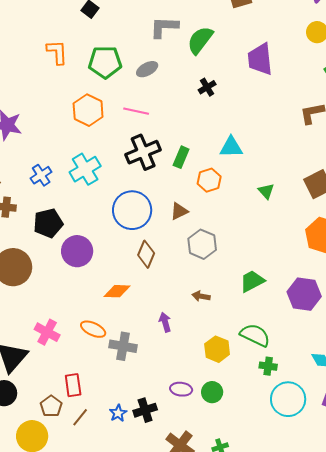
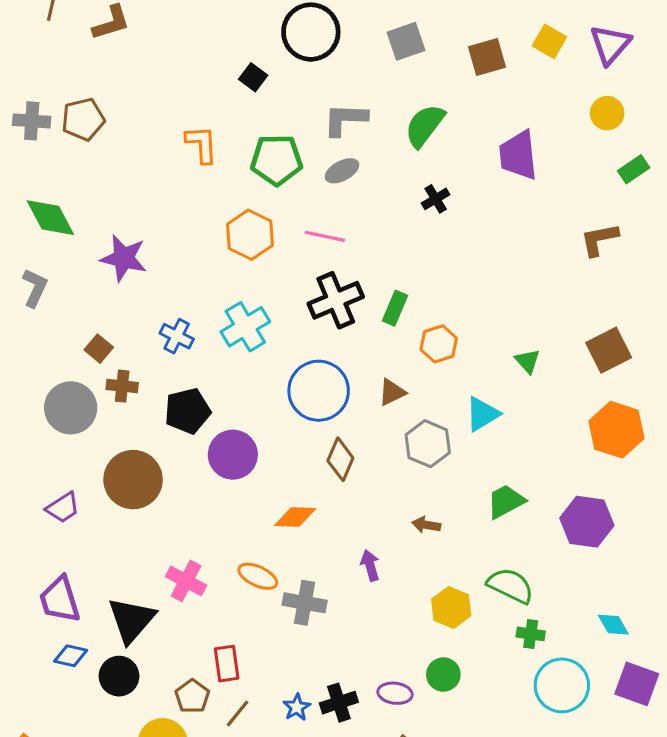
gray L-shape: (164, 27) -> (345, 119), moved
cyan triangle: (231, 147) -> (482, 414), moved, turned -30
blue cross: (41, 175) -> (177, 336), turned -30
purple ellipse: (181, 389) -> (395, 693), moved

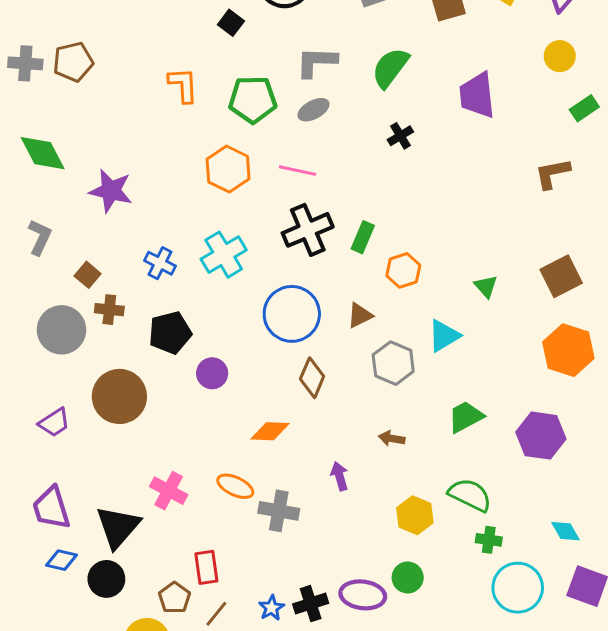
gray L-shape: (35, 288) -> (40, 237), moved
purple circle: (233, 455) -> (212, 373), size x0.7
purple ellipse: (395, 693) -> (363, 595), size x1.4

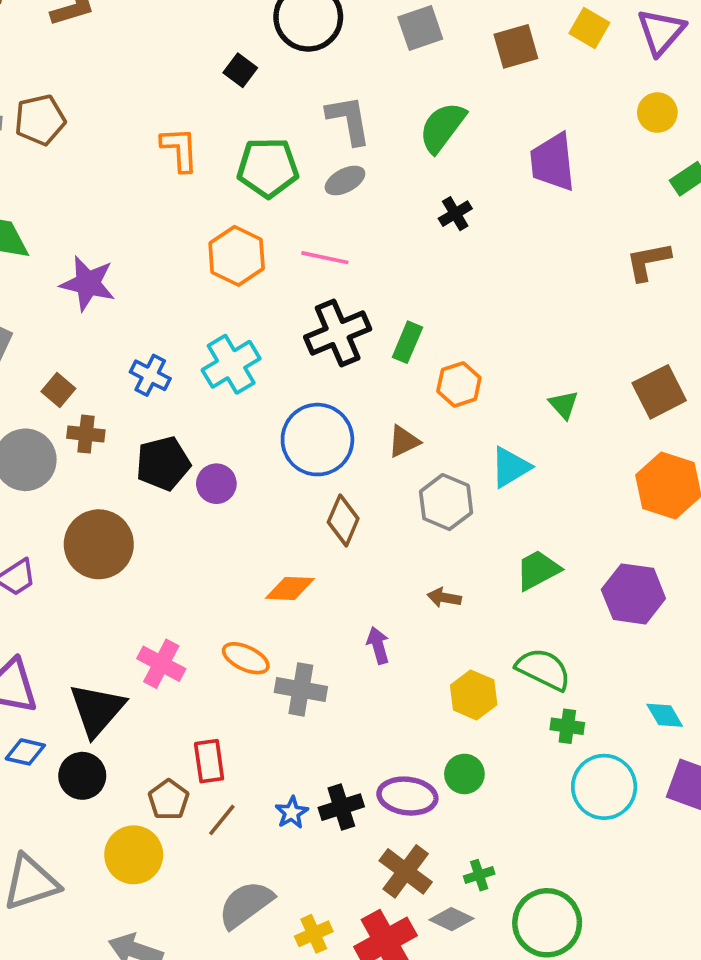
gray L-shape: (316, 62) -> (349, 120), turned 78
purple circle: (212, 373) -> (216, 484), moved

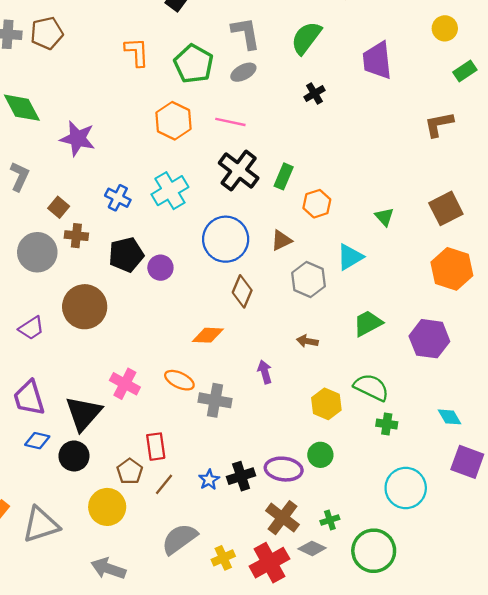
green pentagon: (268, 168) -> (194, 64), turned 30
black cross: (338, 333) -> (239, 171), turned -30
cyan circle: (604, 787) -> (406, 488), moved

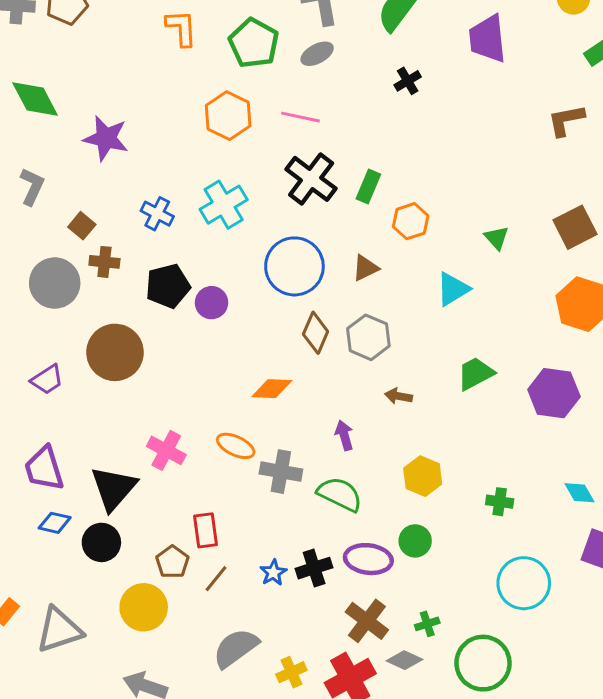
gray hexagon: (309, 279) -> (368, 337), moved
green semicircle: (371, 387) -> (340, 494), moved

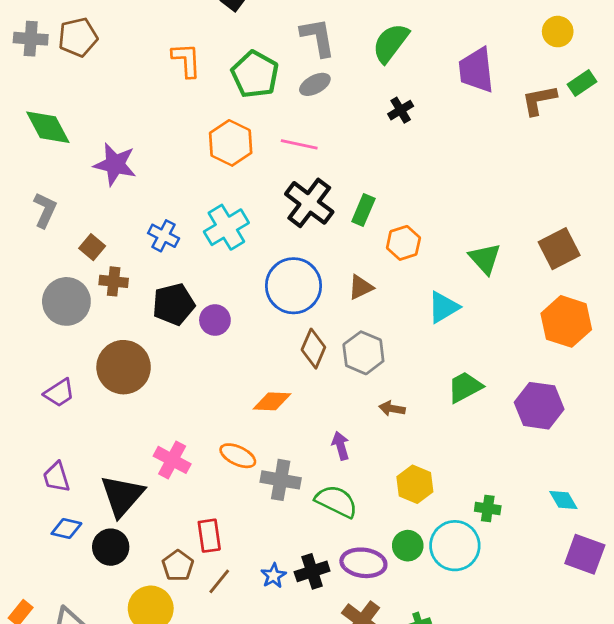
brown L-shape: (566, 120) -> (539, 100), moved
green triangle: (497, 238) -> (485, 259), size x1.4
purple trapezoid: (44, 469) -> (56, 477), size x0.7
cyan circle: (524, 583) -> (455, 546), moved

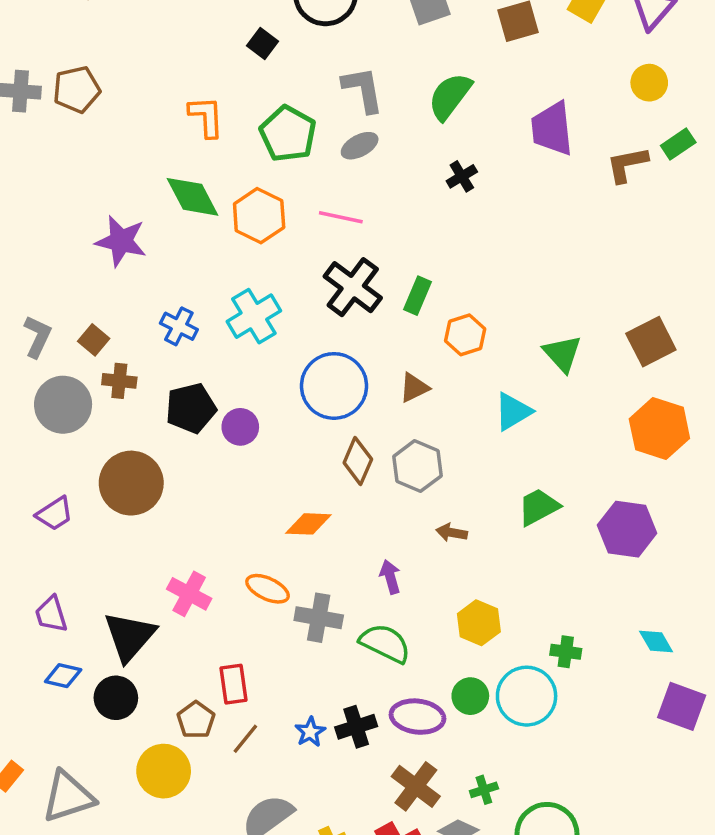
green diamond: (48, 127) -> (193, 197), moved
gray L-shape: (45, 210) -> (37, 337), moved

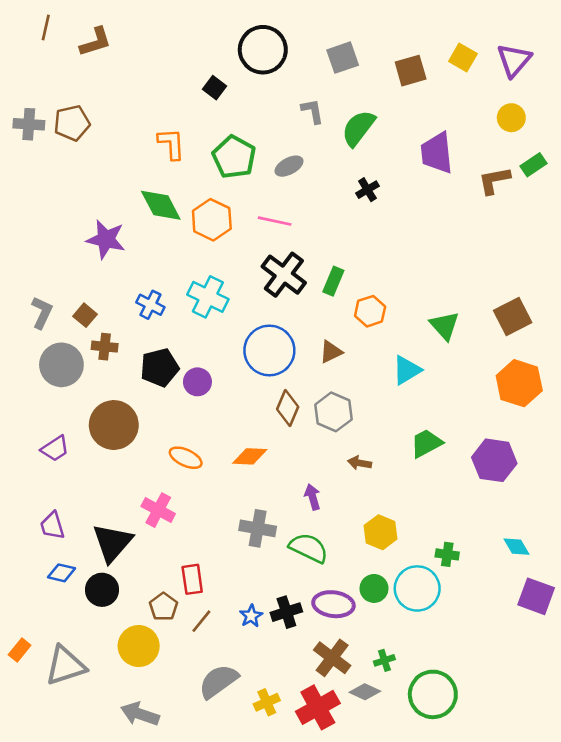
gray L-shape: (363, 89) -> (313, 111), moved, size x0.7
cyan cross: (254, 316) -> (208, 297), turned -33
orange ellipse: (268, 589) -> (186, 458), moved

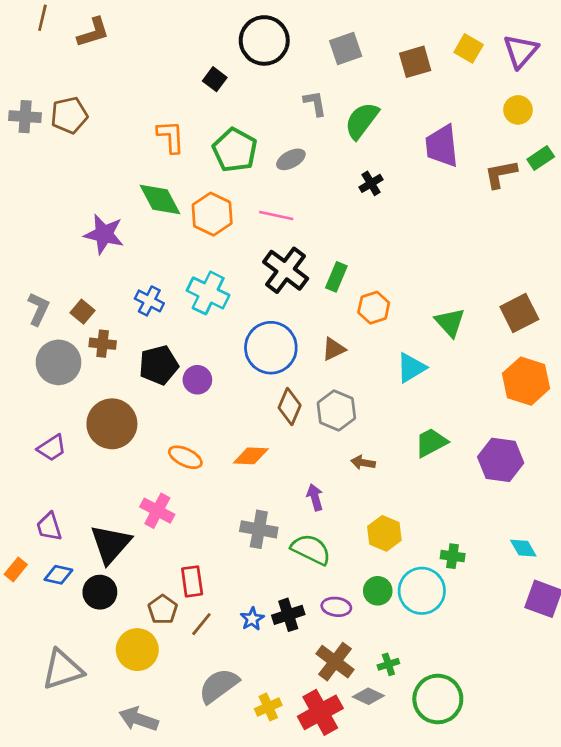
purple ellipse: (333, 604) -> (336, 607), size x0.7
orange rectangle: (20, 650) -> (16, 569), moved

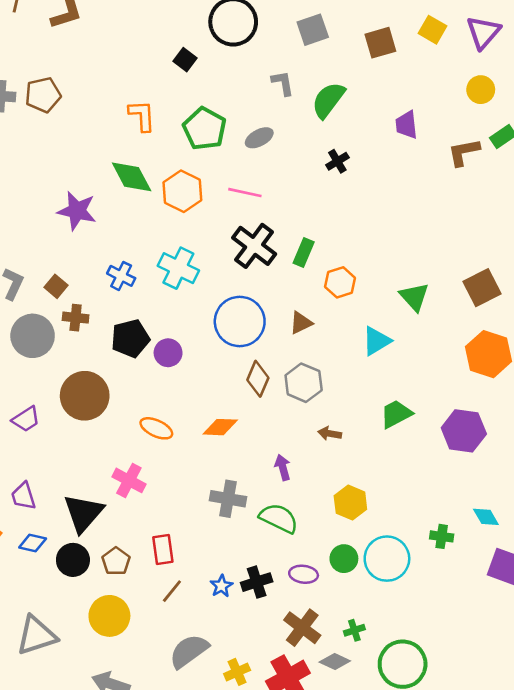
purple trapezoid: (442, 146) -> (406, 125), size x0.7
green cross: (453, 556) -> (442, 536), moved
brown pentagon: (163, 610) -> (116, 561), moved

